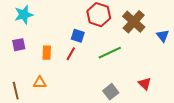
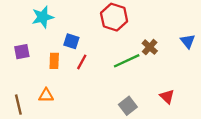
cyan star: (24, 15) -> (43, 17), moved
brown cross: (134, 22) -> (150, 47), moved, size x0.6
blue square: (78, 36) -> (71, 41), moved

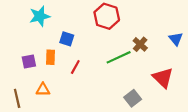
purple square: (22, 52) -> (29, 62), moved
red line: (82, 62) -> (75, 67), moved
red triangle: (167, 97) -> (163, 78), moved, size x1.5
gray square: (128, 106) -> (133, 98), moved

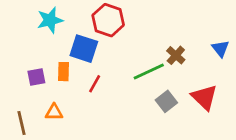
red hexagon: (107, 16) -> (108, 20), moved
blue square: (67, 39) -> (84, 49), size x1.5
gray square: (133, 98) -> (166, 101), moved

